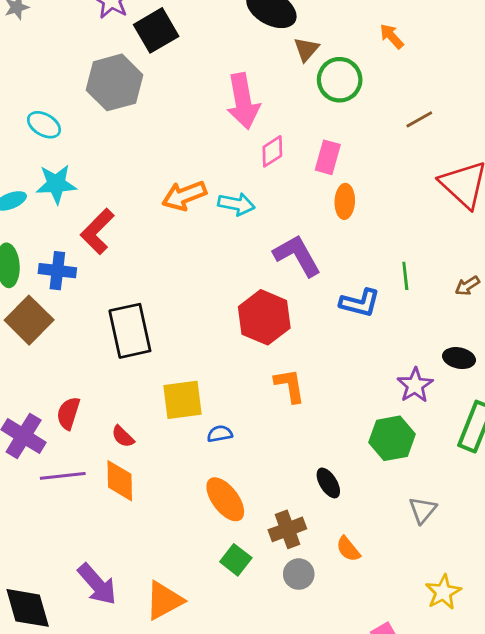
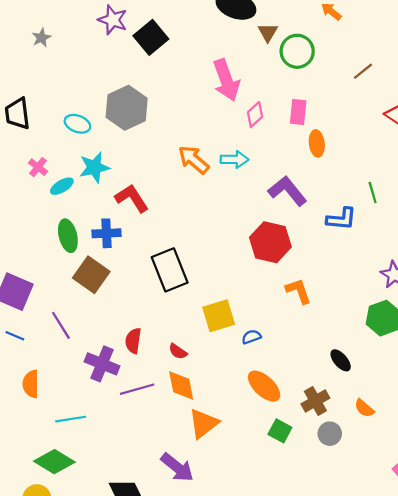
gray hexagon: (115, 82) -> (127, 108), moved
orange arrow: (184, 196) -> (194, 160), turned 72
red L-shape: (97, 231) -> (132, 198), turned 112
orange triangle: (164, 600) -> (203, 423), moved

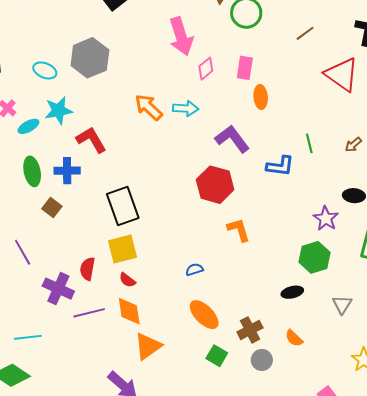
brown square: (91, 275) -> (52, 208), size x0.6
yellow square: (219, 316) -> (123, 249), moved
black ellipse: (341, 360) -> (292, 292), moved, turned -65

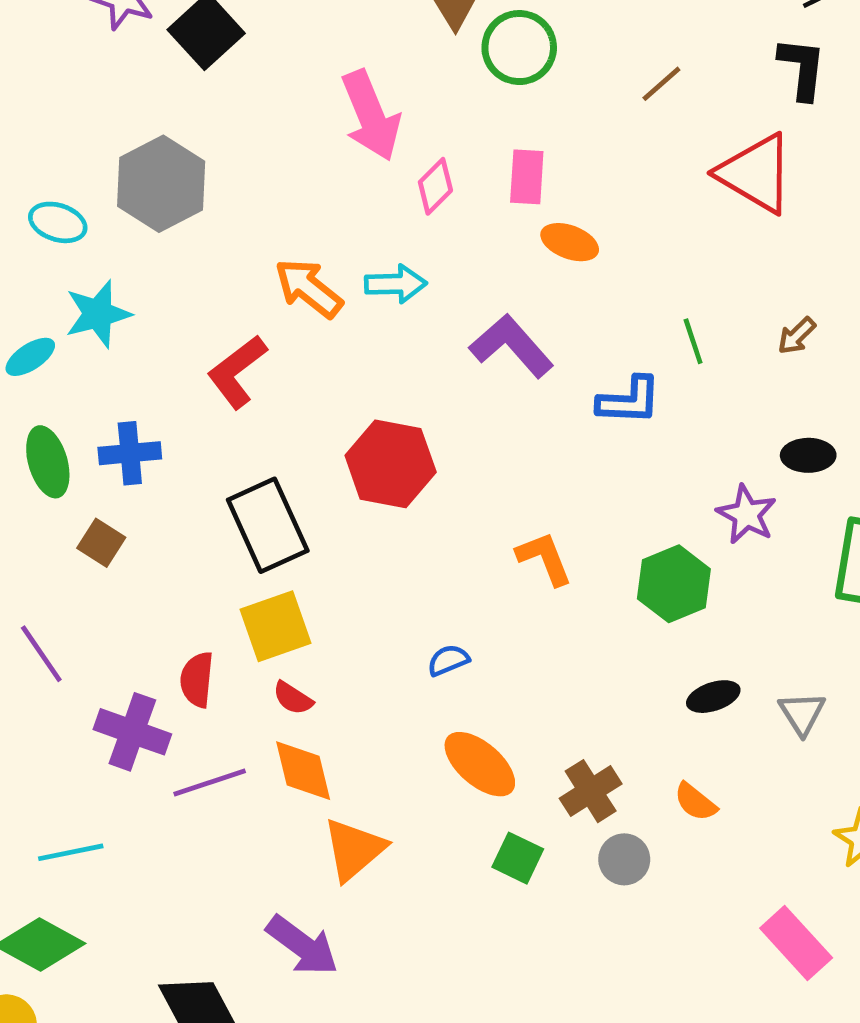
orange ellipse: (261, 97) -> (570, 242), turned -60
red L-shape: (91, 140) -> (237, 372), moved, turned -92
red hexagon: (215, 185) -> (391, 464), moved
green hexagon: (315, 257) -> (674, 584), moved
black ellipse: (292, 292) -> (713, 697), moved

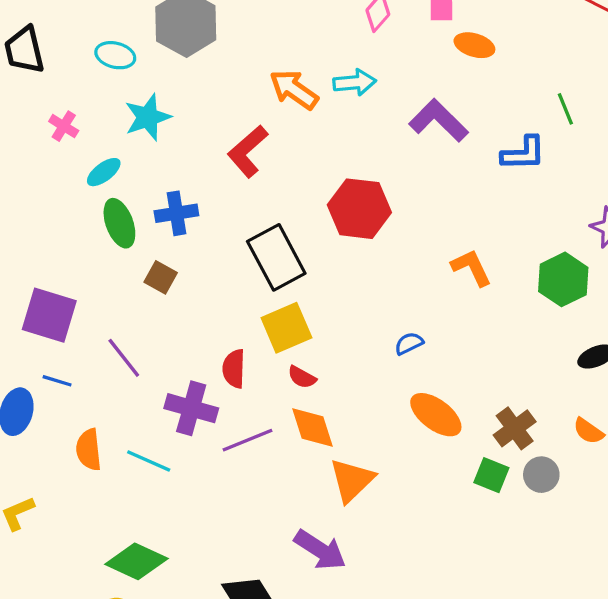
cyan ellipse: (30, 357) -> (104, 172), moved
cyan line: (71, 852) -> (149, 461), moved, turned 39
green square: (518, 858) -> (491, 475), moved

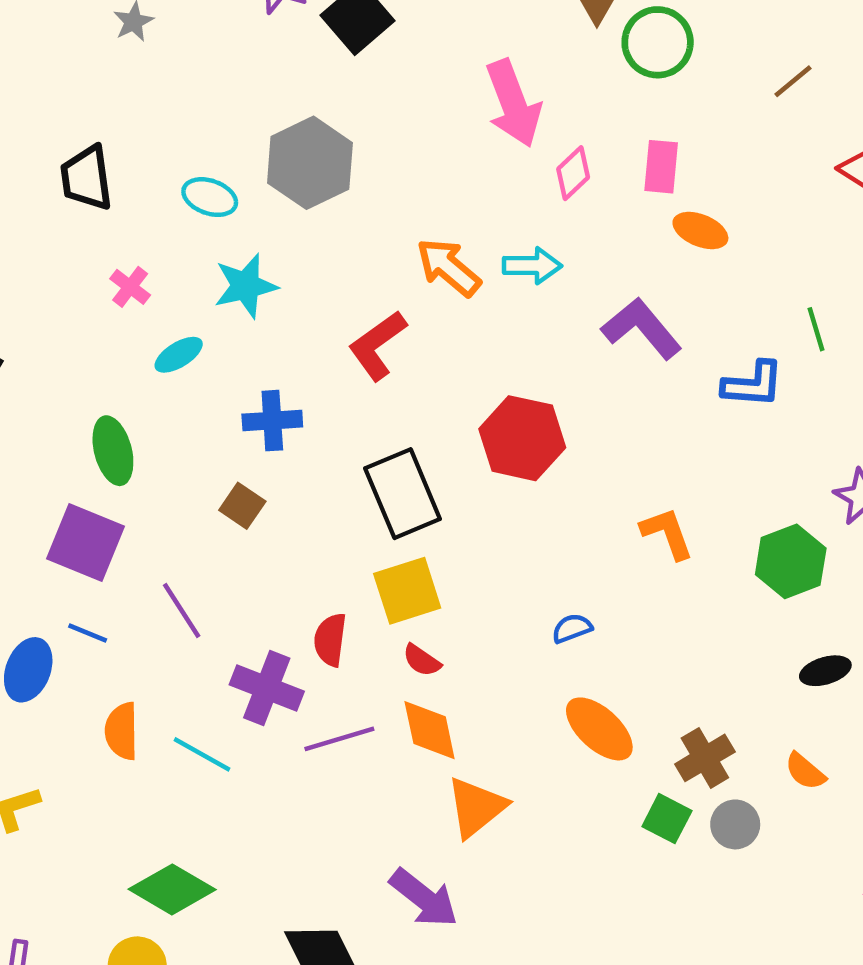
green ellipse: (119, 223) -> (113, 451), moved

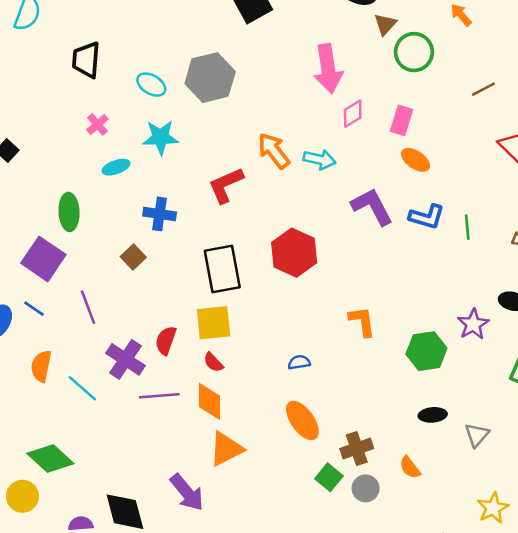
blue L-shape: (753, 384) -> (427, 217), moved

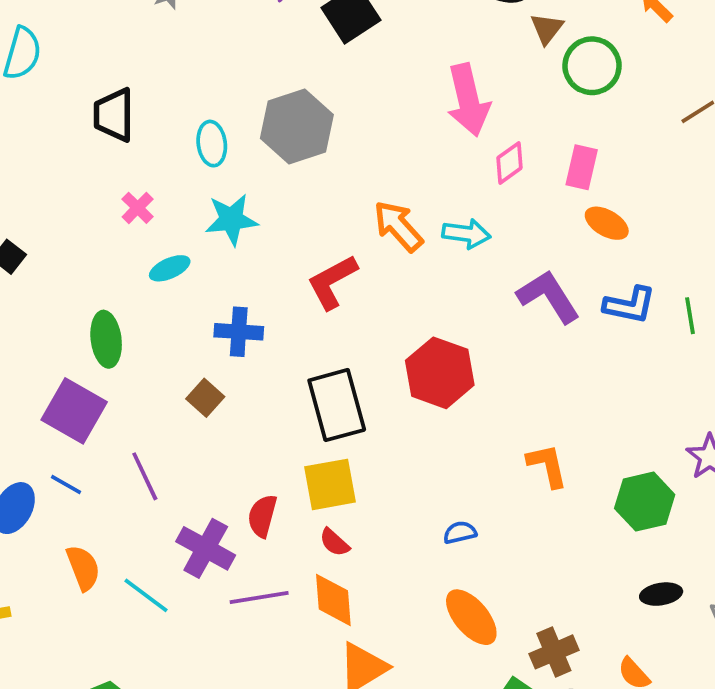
cyan ellipse: (151, 85) -> (212, 144), turned 56
orange semicircle: (41, 366) -> (83, 568), turned 152

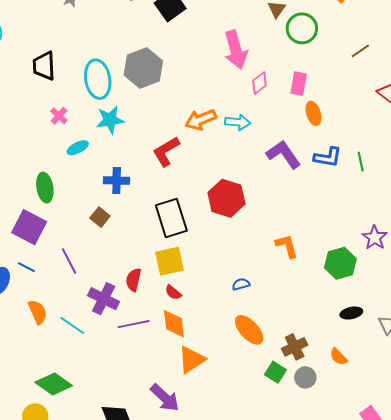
cyan ellipse: (212, 144) -> (98, 79), size x1.6
orange ellipse: (607, 223) -> (313, 113), turned 45
orange arrow: (398, 226) -> (201, 120), turned -68

